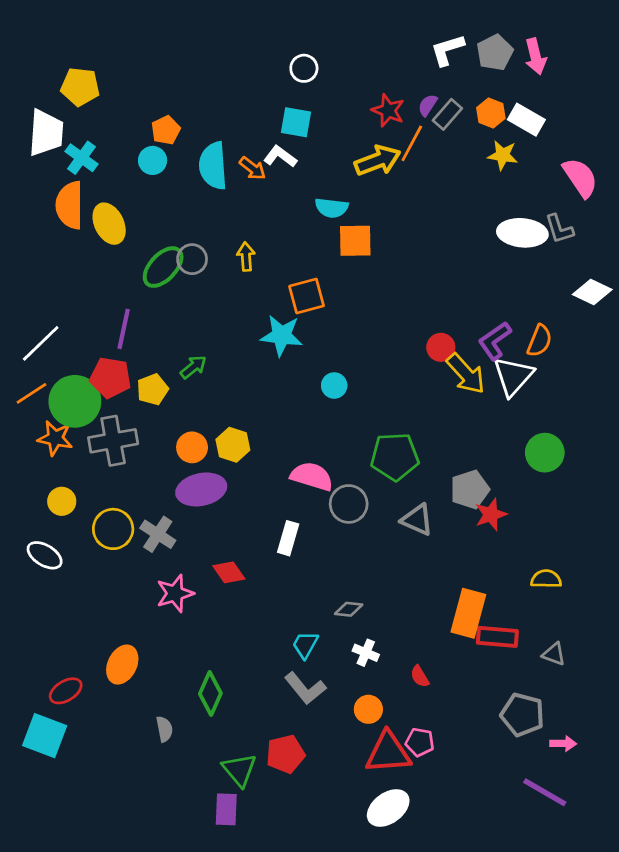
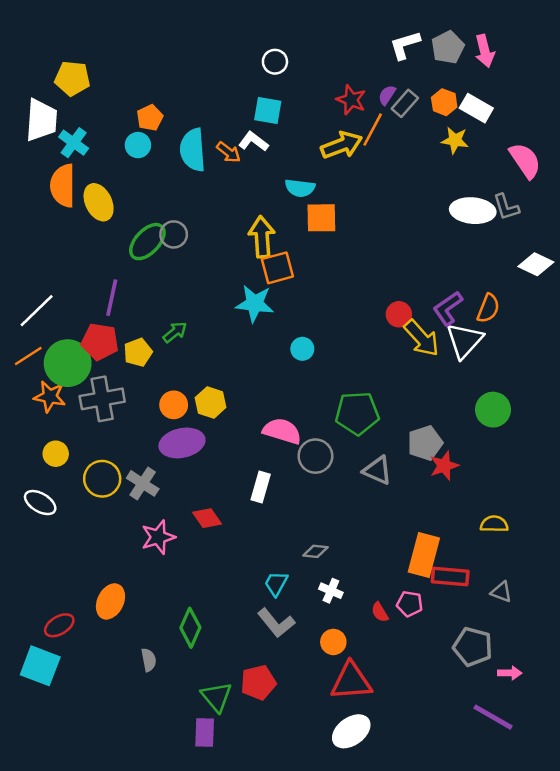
yellow arrow: (246, 257) -> (262, 237), moved, size x1.6
pink pentagon: (420, 742) -> (410, 604), moved

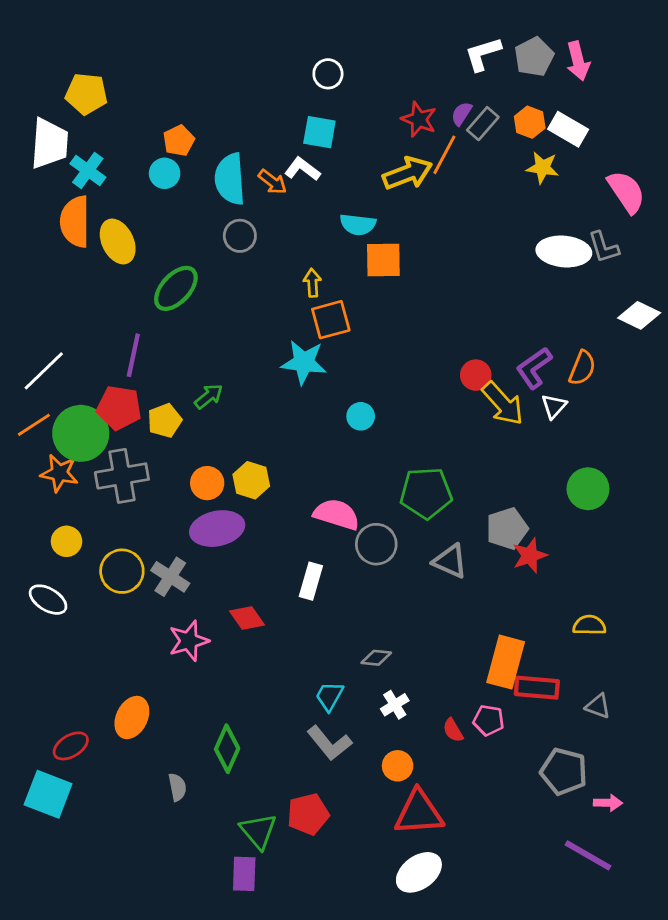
gray circle: (174, 234) -> (240, 236), moved
yellow arrow: (262, 237) -> (312, 283), size x0.6
white triangle: (464, 340) -> (554, 406), size x0.6
white cross: (331, 591) -> (395, 705), turned 35

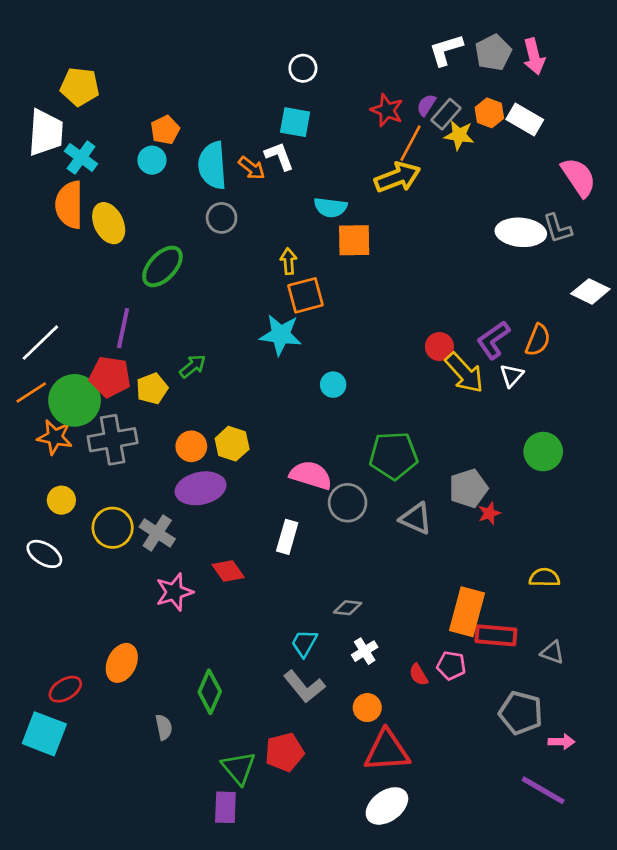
yellow star: (543, 168) -> (459, 135), moved
white L-shape: (302, 169) -> (279, 156), turned 32
yellow arrow: (408, 173) -> (397, 177), moved
red star: (530, 556) -> (489, 513), size x0.7

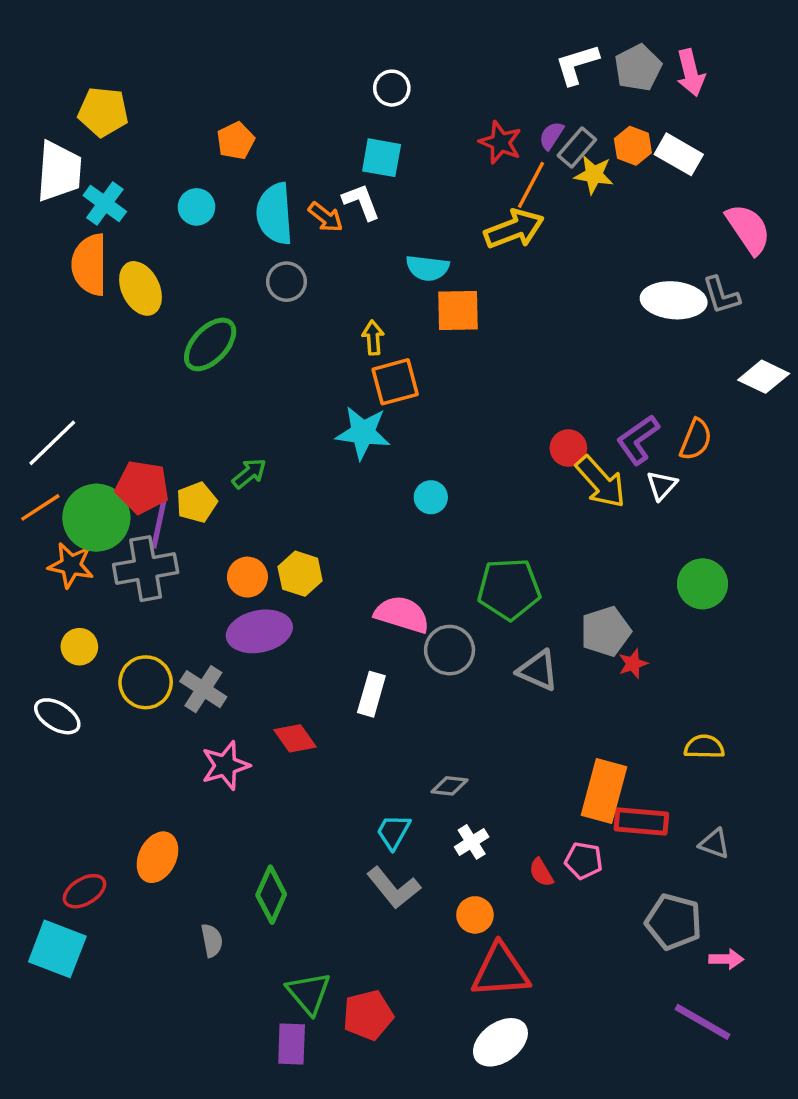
orange pentagon: (165, 130) -> (236, 141), moved
purple line: (123, 328) -> (159, 523), moved
red pentagon: (285, 752) -> (368, 1015), moved

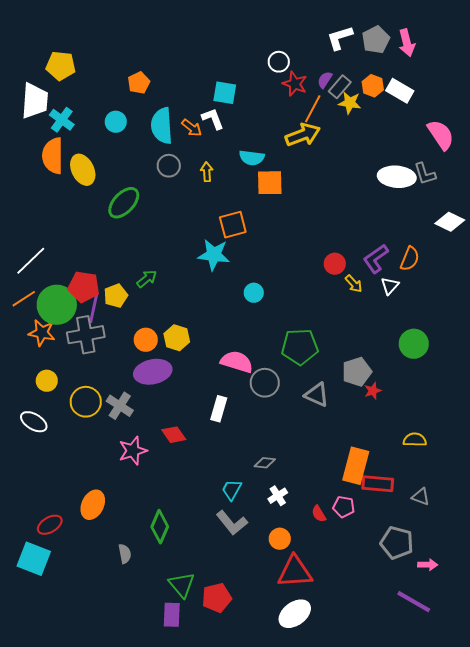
white circle: (392, 88) -> (279, 62), moved
yellow arrow: (373, 338) -> (207, 172), moved
yellow arrow: (601, 482) -> (354, 284), size x0.6

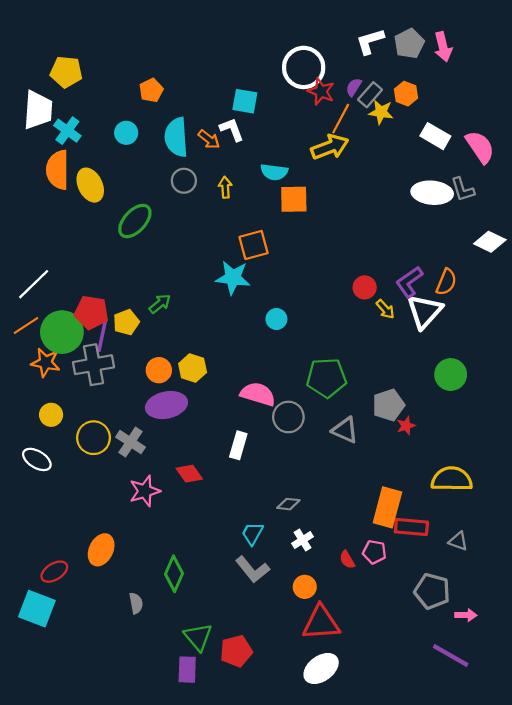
white circle: (279, 62) -> (304, 67), size x1.8
white rectangle: (400, 91) -> (435, 136), moved
white triangle: (390, 286) -> (424, 311), size x1.8
yellow semicircle: (415, 440) -> (452, 479), size x1.6

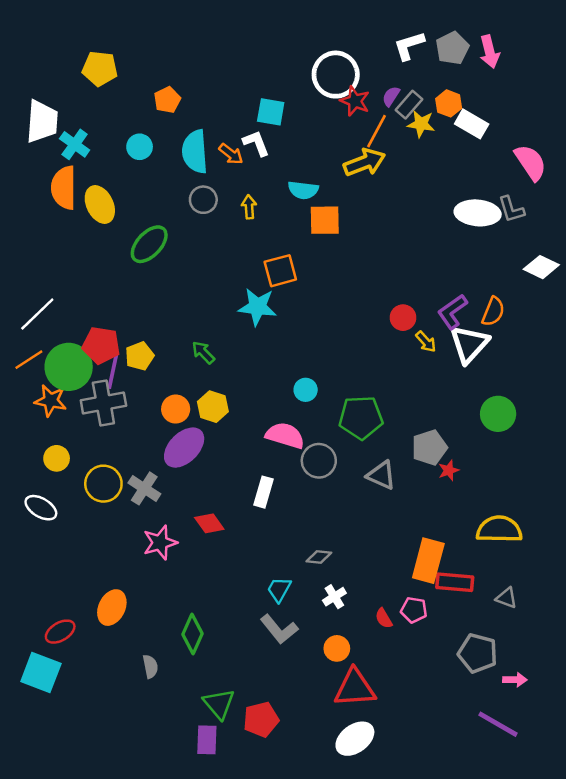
yellow pentagon: (66, 72) -> (100, 69), moved
white rectangle: (435, 136) -> (472, 124), moved
green arrow: (160, 304) -> (203, 352), moved, turned -95
cyan circle: (276, 319) -> (306, 390), moved
purple ellipse: (166, 405) -> (184, 448), turned -33

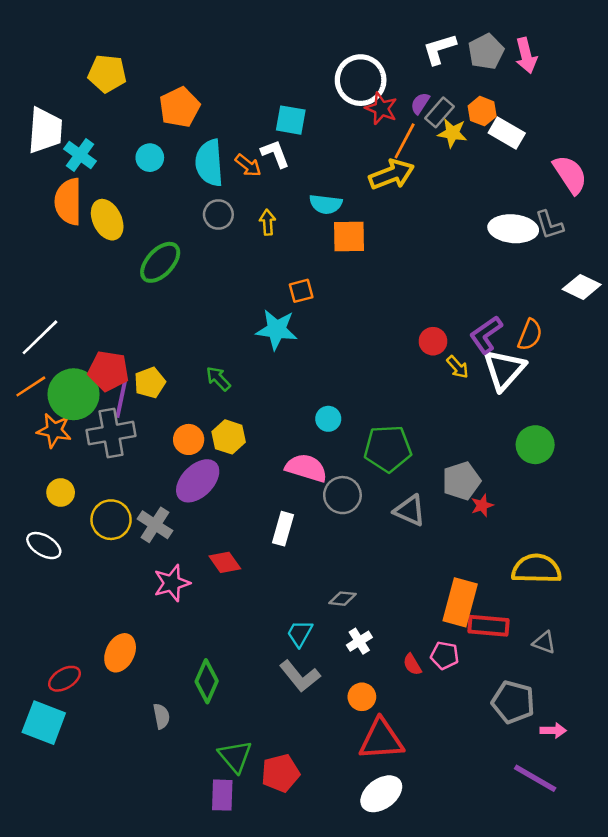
orange pentagon: (167, 100) -> (180, 107), size x1.4
orange square: (280, 271) -> (301, 291), size x0.7

